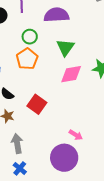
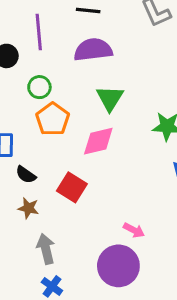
green circle: (30, 37) -> (39, 87), moved
pink diamond: (71, 74) -> (98, 141), moved

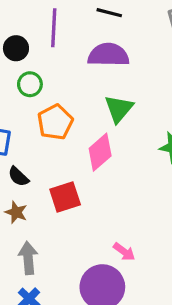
green circle: (39, 87) -> (30, 84), moved
pink diamond: (98, 141) -> (100, 152), turned -36
red square: (72, 187) -> (65, 197), turned 32

